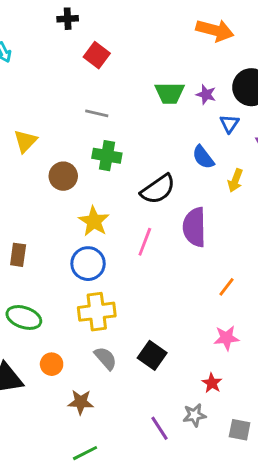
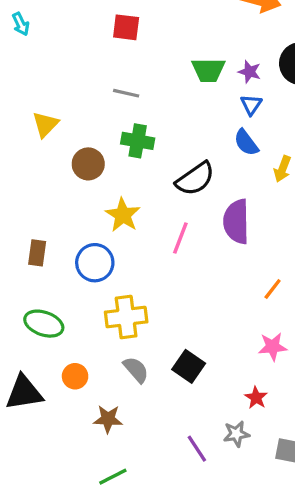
red square: (97, 55) -> (126, 27), turned -30
blue triangle: (229, 124) -> (251, 105), moved
blue circle: (88, 264) -> (95, 263), moved

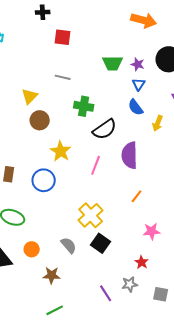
yellow triangle: (45, 124) -> (30, 96), moved
green cross: (138, 141) -> (84, 106), moved
orange line: (273, 289) -> (137, 196), moved
yellow cross: (126, 317) -> (91, 215), moved, turned -35

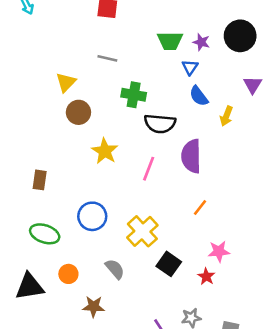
blue triangle: (139, 84) -> (190, 67), moved
black semicircle: (105, 129) -> (160, 124), turned 40
blue circle: (44, 180) -> (92, 216), moved
black square: (101, 243) -> (169, 264), moved
red star: (142, 262) -> (206, 276), moved

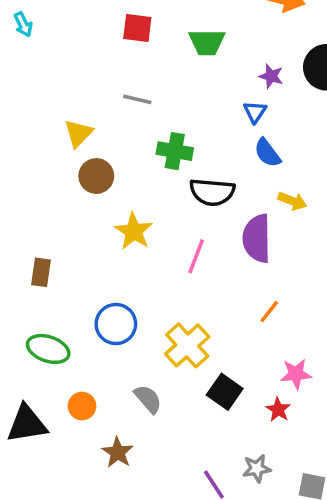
green trapezoid: (170, 41) -> (207, 42), moved
yellow arrow: (226, 116) -> (292, 201), moved, turned -90
brown star: (94, 307) -> (118, 452), turned 30

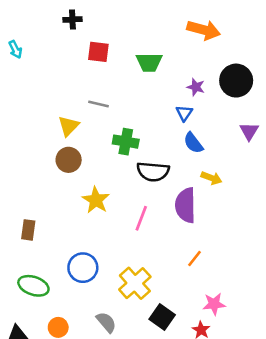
yellow triangle: (78, 133) -> (69, 126), moved

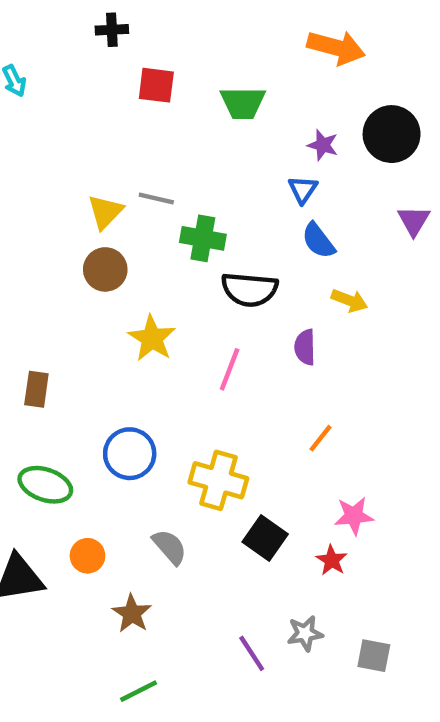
gray line: (98, 104) -> (156, 198), moved
purple semicircle: (185, 205) -> (305, 347), size x0.6
yellow cross: (135, 283) -> (218, 480), turned -32

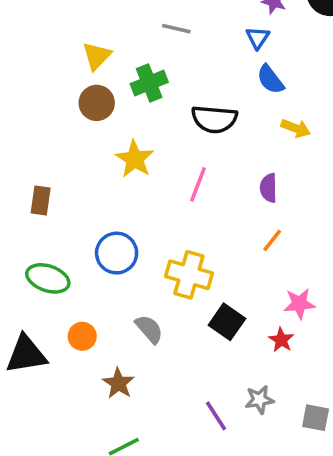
gray line: (156, 198) -> (176, 29), moved
green cross: (203, 238) -> (149, 83), moved, turned -32
purple semicircle: (305, 347) -> (269, 188), moved

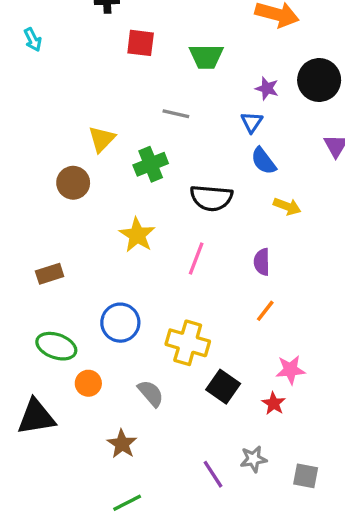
brown circle: (97, 103) -> (73, 183), moved
brown rectangle: (41, 201) -> (50, 274), turned 64
orange circle: (82, 336) -> (88, 383), moved

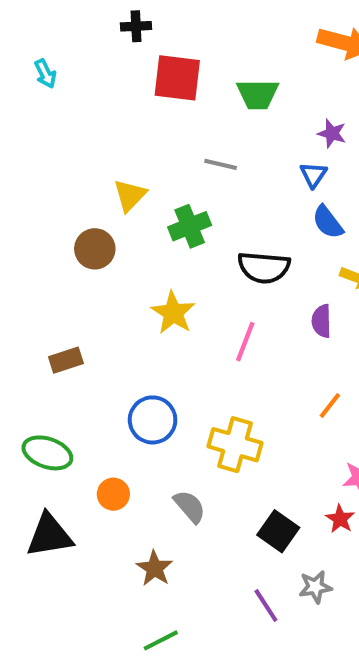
red square: (141, 43) -> (177, 78), size x1.4
purple semicircle: (262, 262) -> (322, 321), moved
green ellipse: (56, 346) -> (47, 453), moved
black square: (223, 387) -> (278, 531), moved

